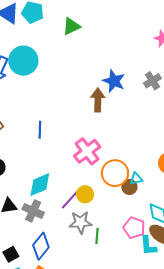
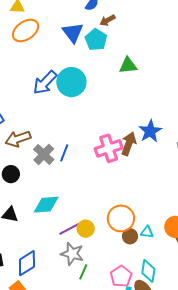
pink cross: (87, 151) -> (109, 148), moved
cyan triangle: (136, 179) -> (147, 232), moved
gray cross: (33, 211) -> (44, 154), moved

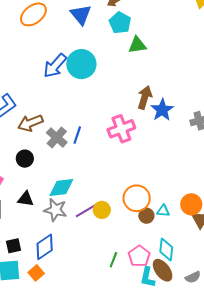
cyan pentagon: (96, 40) -> (120, 23), moved
brown arrow: (129, 144) -> (145, 97), moved
gray star: (72, 254) -> (55, 210), moved
green line: (83, 272) -> (113, 260), moved

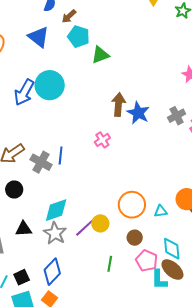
pink cross: (121, 129) -> (102, 140), size x0.6
gray star: (55, 210) -> (55, 233), turned 30
brown circle: (146, 216) -> (135, 238), moved
green line: (113, 260) -> (110, 264), moved

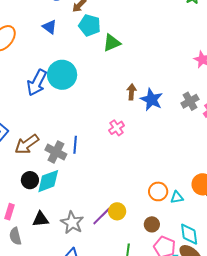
blue triangle: (39, 37) -> (49, 27), size x0.7
brown arrow: (118, 104) -> (131, 92), size x0.7
orange circle: (132, 205) -> (158, 191), moved, size x0.7
cyan diamond: (56, 210) -> (48, 181), moved

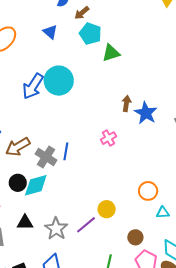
orange circle: (158, 191) -> (148, 191), moved
yellow circle: (117, 211) -> (107, 209), moved

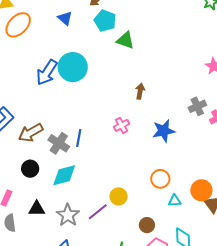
green triangle: (111, 53) -> (125, 40), turned 36
blue star: (146, 113) -> (164, 131), moved, turned 30
cyan diamond: (36, 185) -> (64, 175), moved

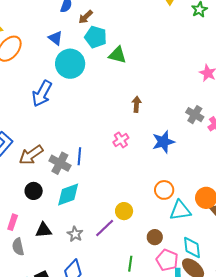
cyan circle: (73, 67) -> (70, 64), moved
gray cross: (197, 106) -> (195, 115), turned -30
cyan triangle: (175, 201) -> (180, 210), size x1.6
gray star: (68, 215) -> (75, 234), size x0.7

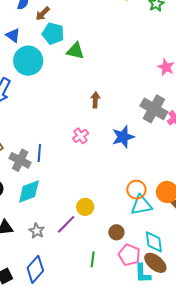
gray cross: (195, 115) -> (154, 109), size x1.5
orange circle: (164, 190) -> (136, 190), moved

